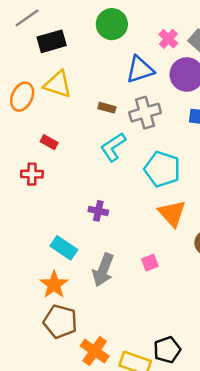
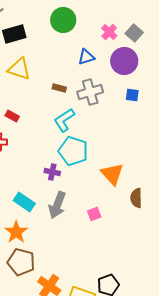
blue triangle: (140, 70) -> (86, 57), size x0.7
cyan pentagon: (162, 169) -> (73, 151), moved
gray arrow: (103, 270) -> (57, 205), moved

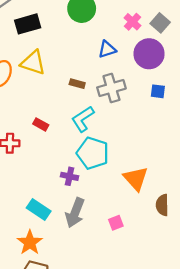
red rectangle: (12, 116) -> (41, 124), moved

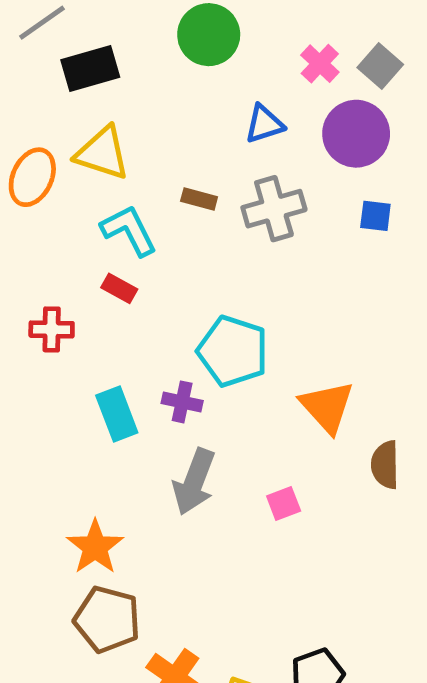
cyan L-shape: (83, 119) -> (129, 230), moved, turned 96
cyan rectangle: (39, 209) -> (117, 414), moved, turned 35

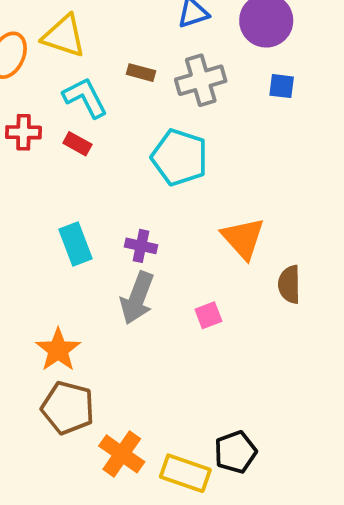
red cross: (52, 329) -> (24, 132), moved
cyan pentagon: (233, 351) -> (180, 157), moved
purple cross: (182, 402) -> (141, 246), moved

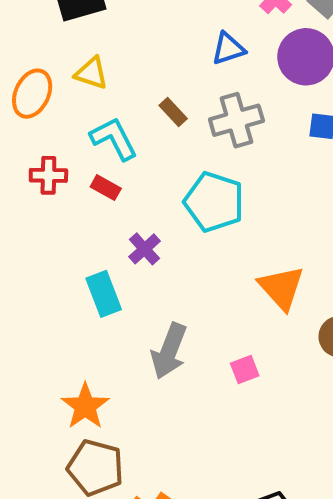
yellow triangle: (64, 36) -> (91, 73), size x0.7
brown rectangle: (141, 73) -> (173, 112), turned 32
purple cross: (141, 246) -> (145, 249), moved, turned 36

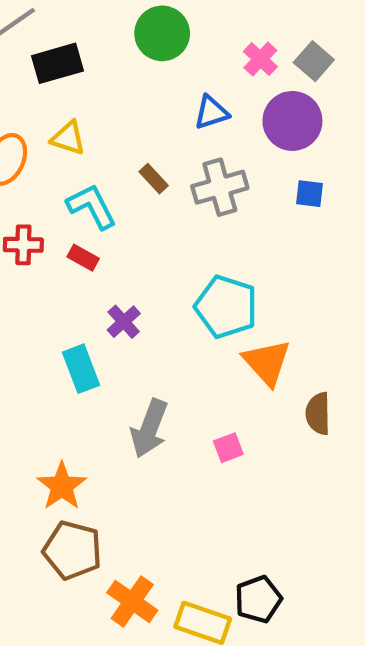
cyan pentagon: (214, 202) -> (226, 307), moved

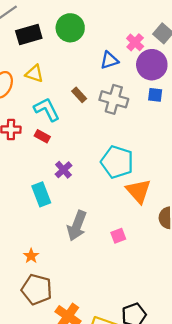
green circle: (162, 33) -> (70, 28), moved
pink cross: (260, 59) -> (135, 42), moved
gray cross: (220, 187) -> (114, 99), turned 32
blue square: (309, 194) -> (155, 95), moved
orange star: (62, 486) -> (31, 256), size x0.6

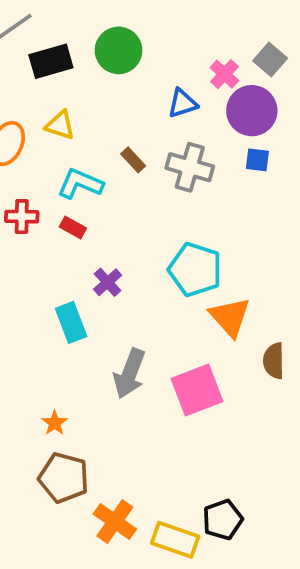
cyan L-shape: (47, 109) -> (80, 184), turned -40
pink square: (118, 236) -> (197, 390), size x2.0

